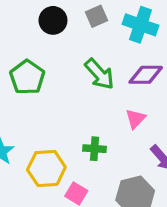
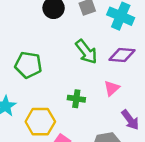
green pentagon: (27, 77) -> (28, 65), moved, turned -30
green cross: (95, 149) -> (76, 99), moved

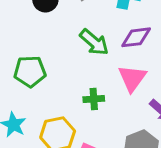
pink triangle: (112, 88) -> (132, 78), size x1.5

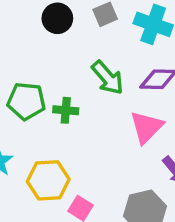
green cross: (94, 99) -> (66, 110), moved

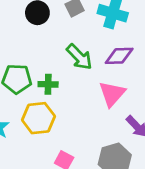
yellow hexagon: (48, 180) -> (38, 118), moved

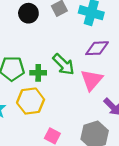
green arrow: (79, 57) -> (64, 64), moved

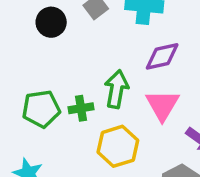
green arrow: (64, 64) -> (116, 89), turned -115
yellow hexagon: (31, 101) -> (118, 146), moved

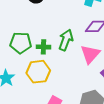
yellow hexagon: (118, 146) -> (38, 72), moved

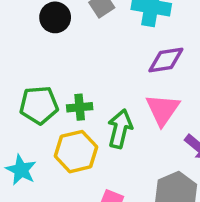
green arrow: (66, 40) -> (120, 129), moved

